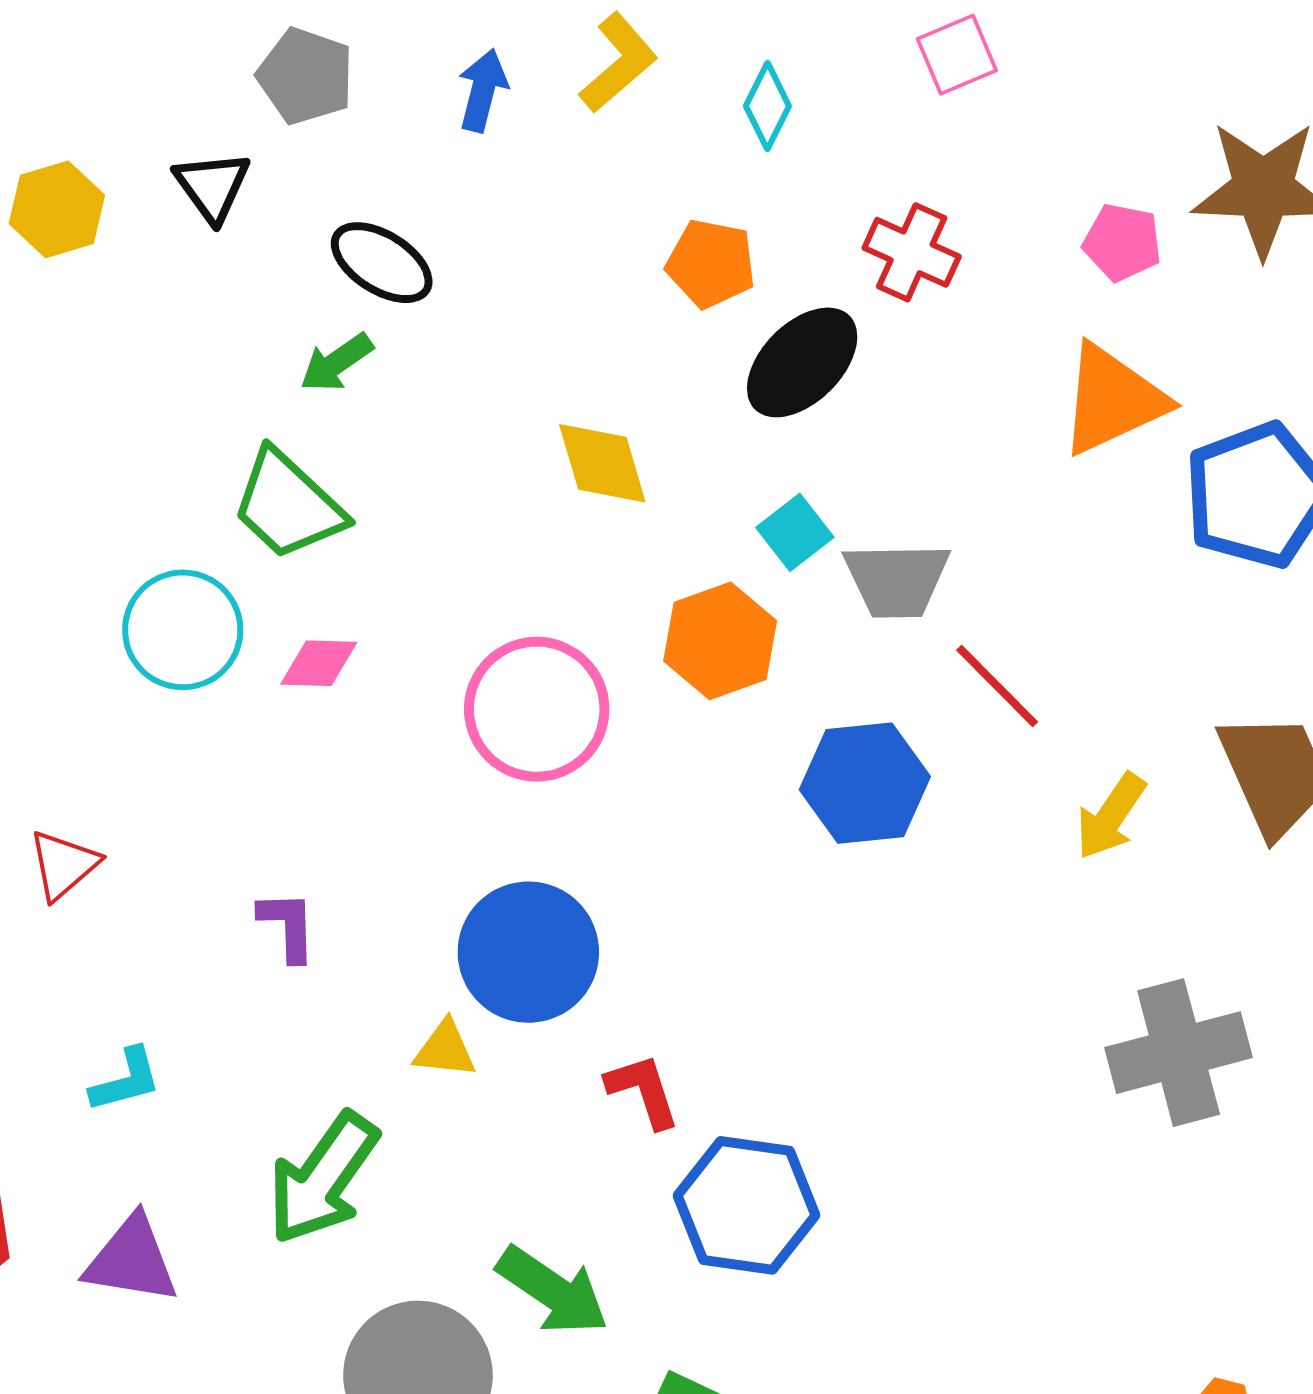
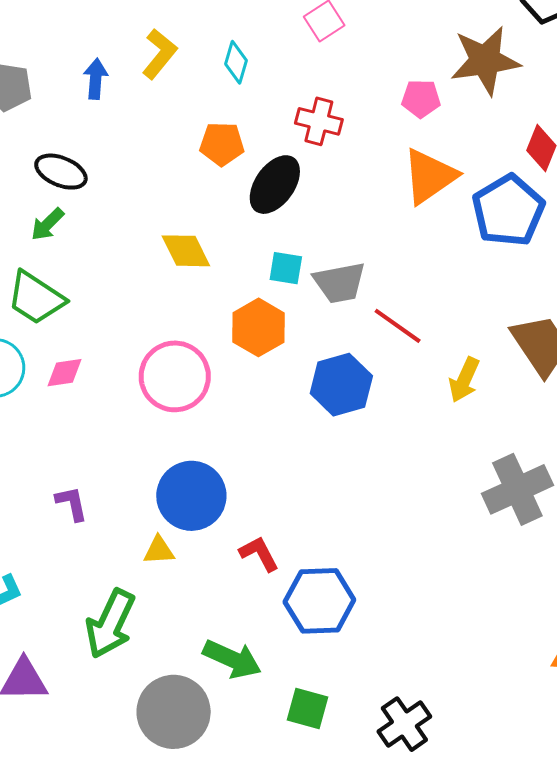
cyan square: (795, 532) -> (286, 268), turned -33

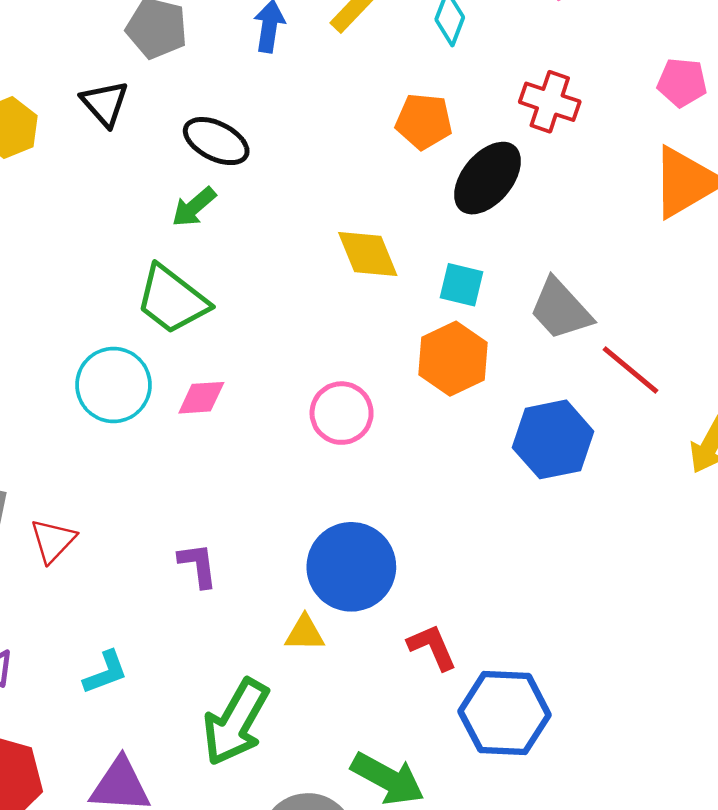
cyan square: (286, 268) -> (462, 285), moved
gray trapezoid: (340, 283) -> (561, 309), turned 54
pink circle: (175, 376) -> (342, 413), size x0.7

